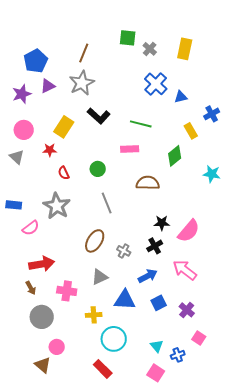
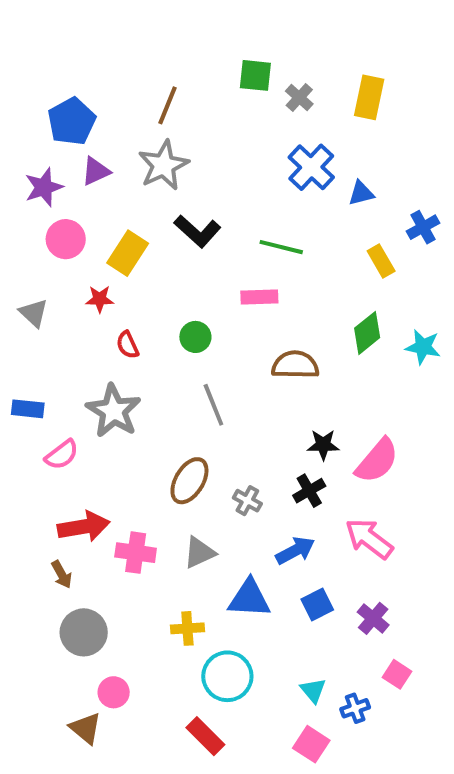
pink circle: (24, 130) -> (66, 239), moved
green diamond: (175, 156) -> (367, 333), moved
pink cross: (67, 291) -> (136, 553), moved

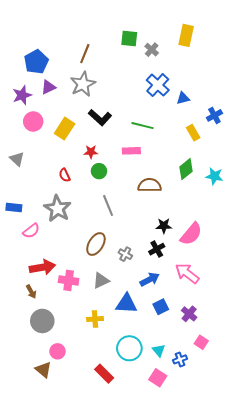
yellow rectangle: (369, 97) -> (186, 35), moved
red star: (100, 299) -> (91, 152), moved
cyan circle: (227, 676) -> (129, 348), moved

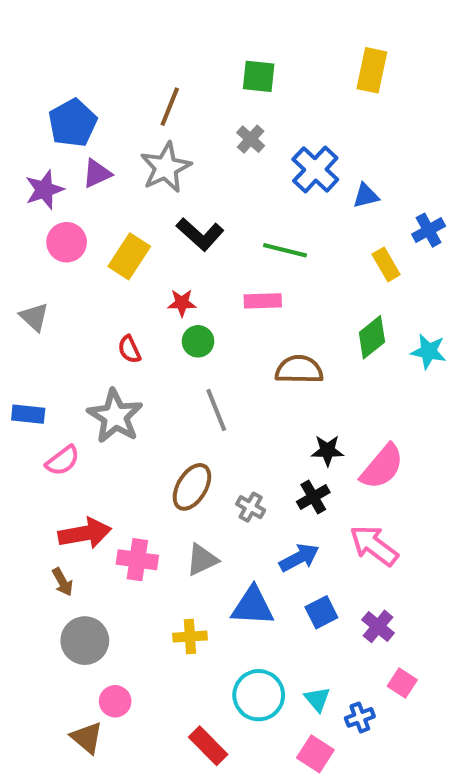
gray cross: (152, 50) -> (251, 139), moved

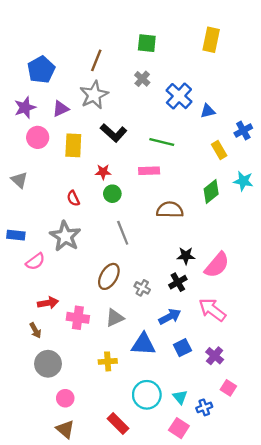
purple triangle: (97, 173) -> (61, 109), moved
yellow rectangle: (129, 256) -> (73, 145), turned -30
cyan star: (429, 351) -> (243, 181), moved
red arrow: (85, 533) -> (48, 303), size x0.7
brown triangle: (87, 738) -> (65, 429), moved

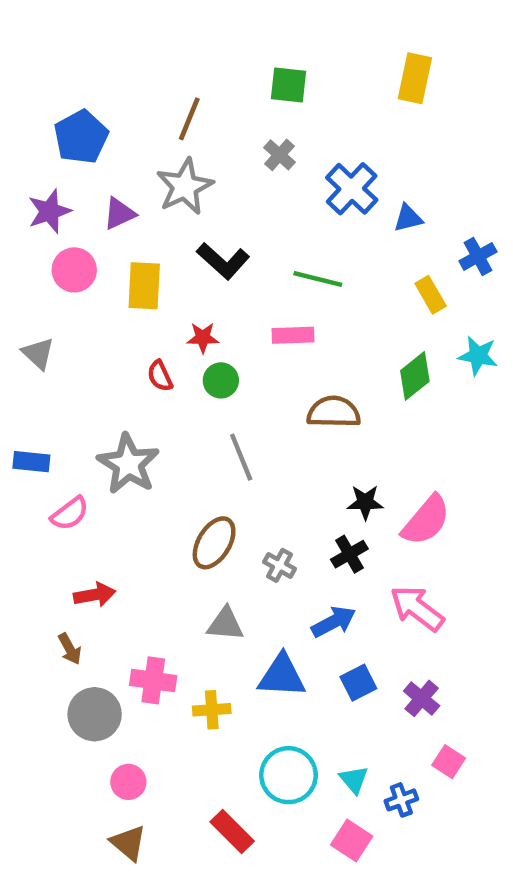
red semicircle: (73, 198) -> (160, 376), moved
pink cross: (78, 318) -> (153, 680), moved
gray triangle: (115, 318) -> (225, 624), turned 30

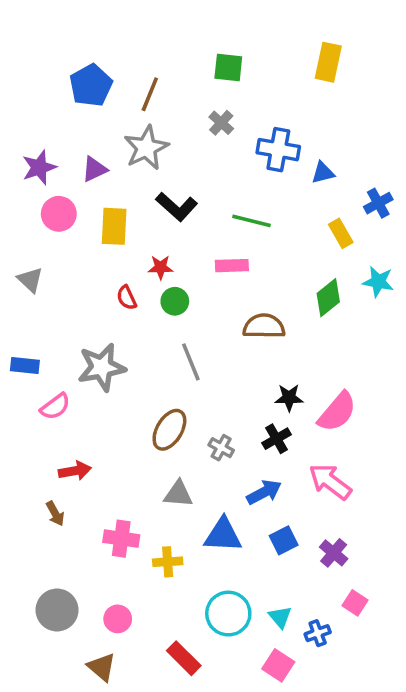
blue pentagon: (81, 137) -> (91, 85), moved
blue cross: (352, 189) -> (278, 150), turned -33
gray star: (128, 464) -> (102, 367), turned 30
gray circle: (95, 714) -> (57, 610), moved
pink circle: (128, 782) -> (118, 619), moved

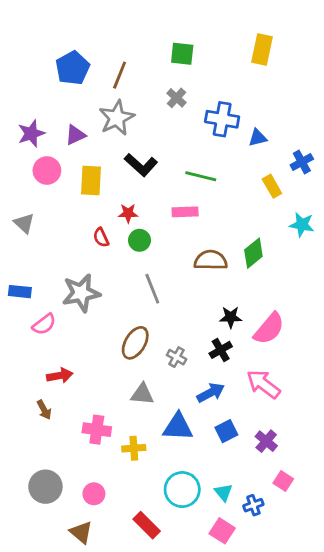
green diamond: (328, 298) -> (253, 253), moved

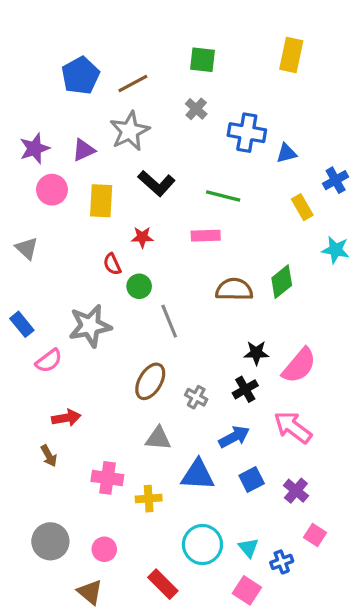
brown line: (120, 75) -> (133, 84), turned 40
green circle: (139, 240) -> (139, 286), moved
blue rectangle: (20, 292) -> (22, 324), turned 45

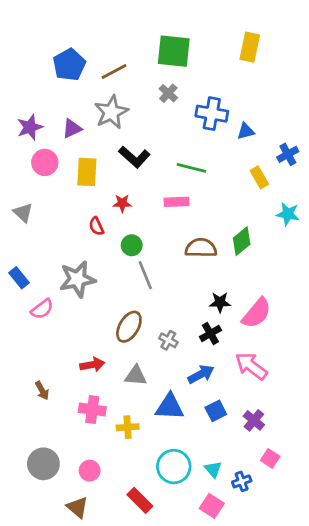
green square: (202, 60) -> (174, 51), size x1.5
green circle: (139, 286) -> (132, 245), moved
red arrow: (66, 418) -> (92, 365), moved

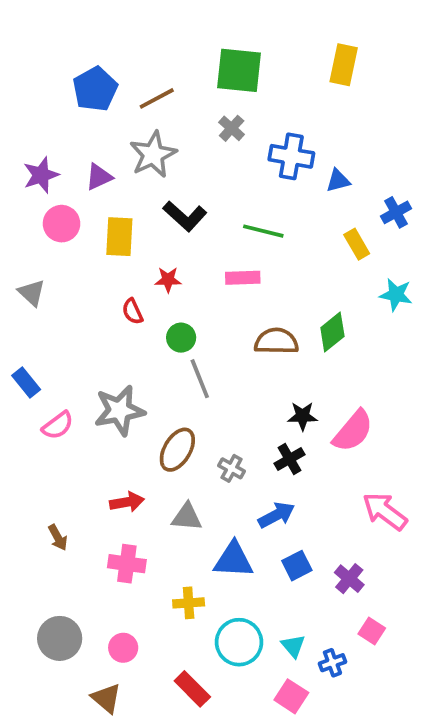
gray star: (77, 279) -> (119, 410), moved
pink arrow: (251, 366) -> (385, 511), moved
yellow cross: (128, 427) -> (189, 603), moved

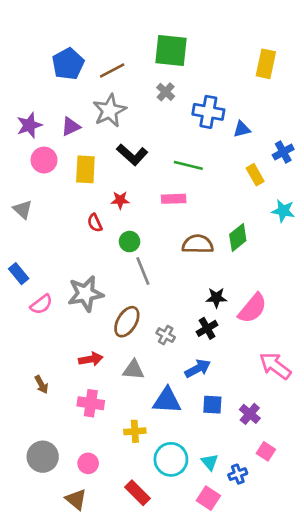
yellow rectangle: (344, 65) -> (266, 64), moved
blue square: (297, 566) -> (212, 405), turned 30

